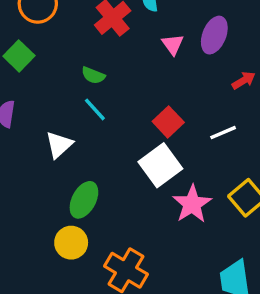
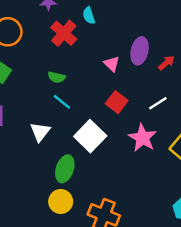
purple ellipse: (214, 35) -> (140, 51), moved
pink triangle: (173, 44) -> (112, 64), moved
white square: (160, 165) -> (90, 136), moved
pink star: (192, 204) -> (143, 138), moved

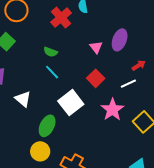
red arrow: (166, 63) -> (139, 65), moved
white triangle: (40, 132) -> (23, 99), moved, turned -36

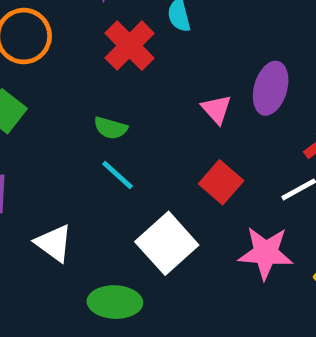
pink star: (112, 110) -> (266, 253), turned -30
green ellipse: (47, 126) -> (115, 302), turned 70

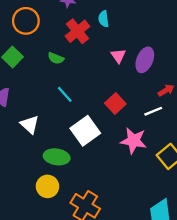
pink triangle: (216, 109) -> (118, 56), moved
green semicircle: (111, 128) -> (56, 58), moved

